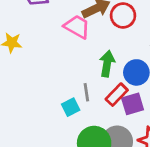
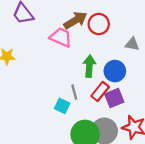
cyan square: (71, 107) -> (62, 106), turned -32

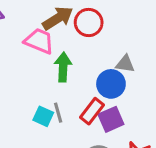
gray triangle: (132, 44) -> (125, 64), moved
green arrow: (89, 66) -> (63, 67), moved
cyan square: (62, 106) -> (43, 116), moved

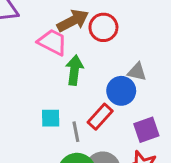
gray line: (58, 113) -> (76, 132), moved
cyan square: (43, 116) -> (51, 118), turned -30
purple square: (111, 119) -> (146, 130), moved

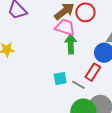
pink trapezoid: (52, 42) -> (65, 27), moved
gray line: (76, 132) -> (78, 85), turned -40

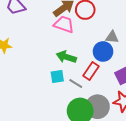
green arrow: (71, 44) -> (66, 57), moved, turned -72

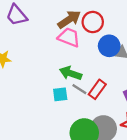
blue circle: (103, 52) -> (109, 46), moved
gray line: (76, 83) -> (79, 89), moved

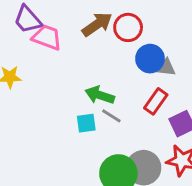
pink trapezoid: (69, 37) -> (47, 37), moved
red rectangle: (97, 89) -> (156, 101), moved

